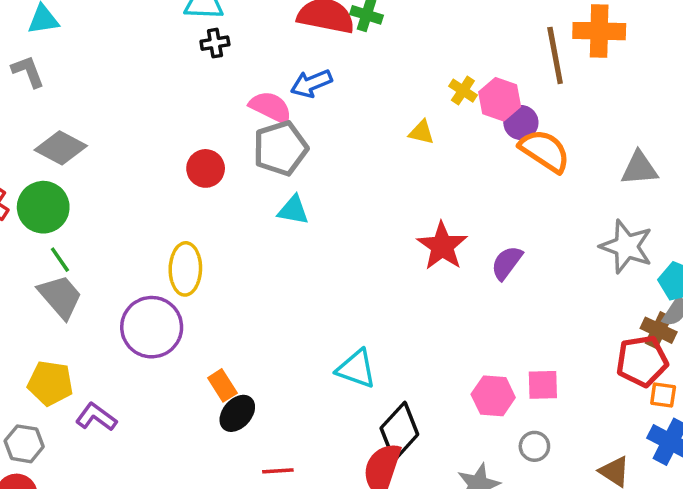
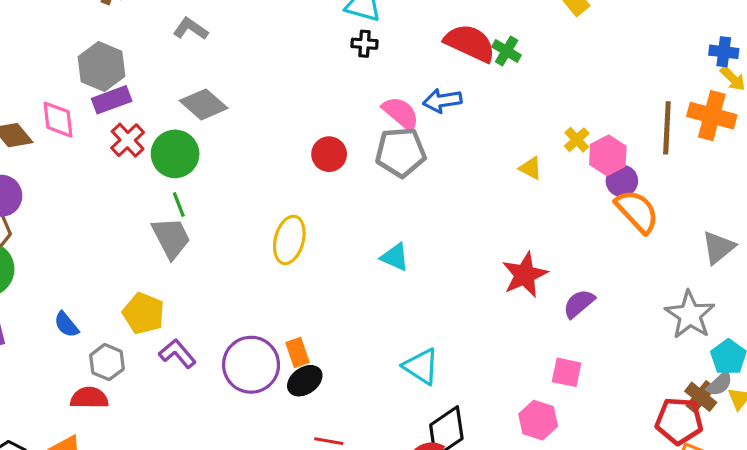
gray L-shape: (28, 71) -> (191, 29), turned -48
gray triangle: (639, 168) -> (718, 248), turned -48
cyan triangle: (293, 210) -> (395, 257), moved
purple circle: (152, 327) -> (251, 365), moved
pink square: (543, 385) -> (567, 372), moved

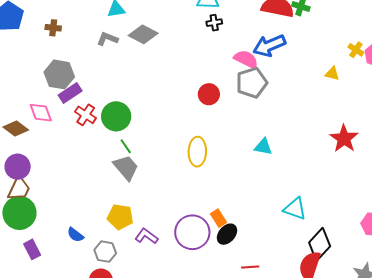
blue arrow: (442, 101) -> (269, 46), size x1.4
gray diamond: (204, 104) -> (143, 34), moved

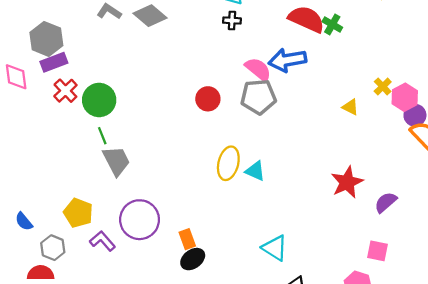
yellow ellipse: (197, 152) -> (228, 163), moved
gray trapezoid: (126, 167) -> (116, 161), moved
purple circle: (192, 232) -> (140, 220), moved

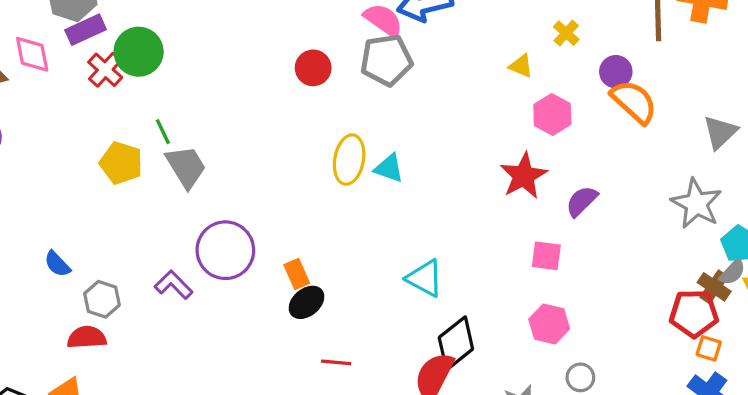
pink hexagon: (405, 97) -> (552, 114), moved
green circle: (99, 100) -> (139, 52), moved
yellow pentagon: (78, 213) -> (121, 163), moved
pink square: (377, 251) -> (546, 256), moved

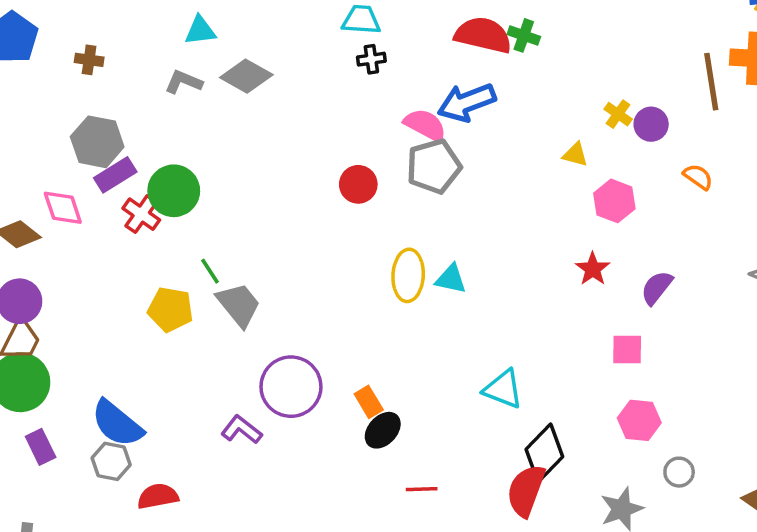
purple circle: (616, 72) -> (651, 124), moved
orange semicircle: (634, 102) -> (698, 177), size x0.6
red star: (524, 176) -> (593, 269), size x0.7
blue semicircle: (57, 264) -> (117, 424), size x1.8
gray hexagon: (102, 299) -> (111, 461), moved

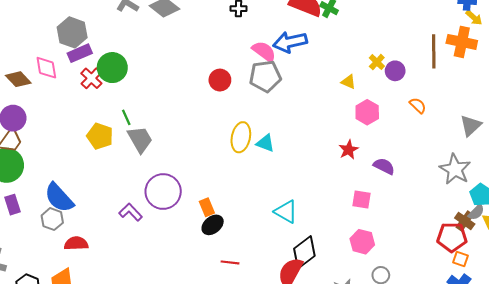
purple semicircle: (657, 288) -> (384, 166), turned 70

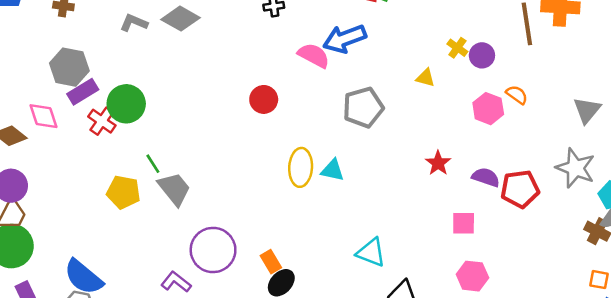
gray pentagon: (265, 76) -> (363, 107), moved
pink hexagon: (367, 112) -> (488, 109), moved
red pentagon: (452, 237) -> (520, 189), moved

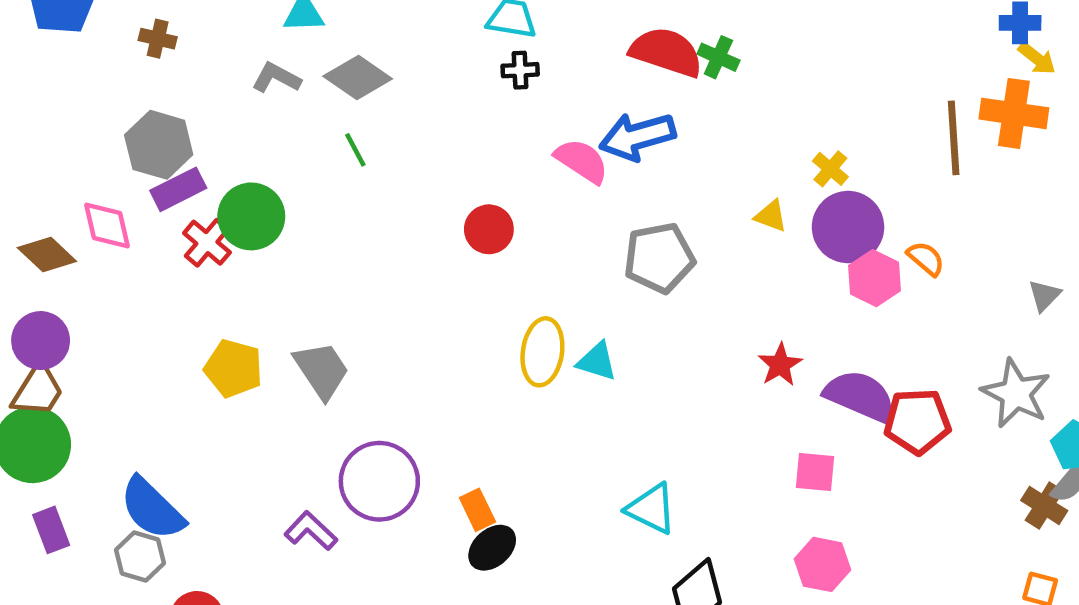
purple circle: (482, 55) -> (848, 227), moved, size x1.6
gray triangle: (587, 110) -> (1044, 295), size x0.7
green line: (153, 164) -> (355, 150), moved
purple semicircle: (486, 177) -> (860, 396), size x1.5

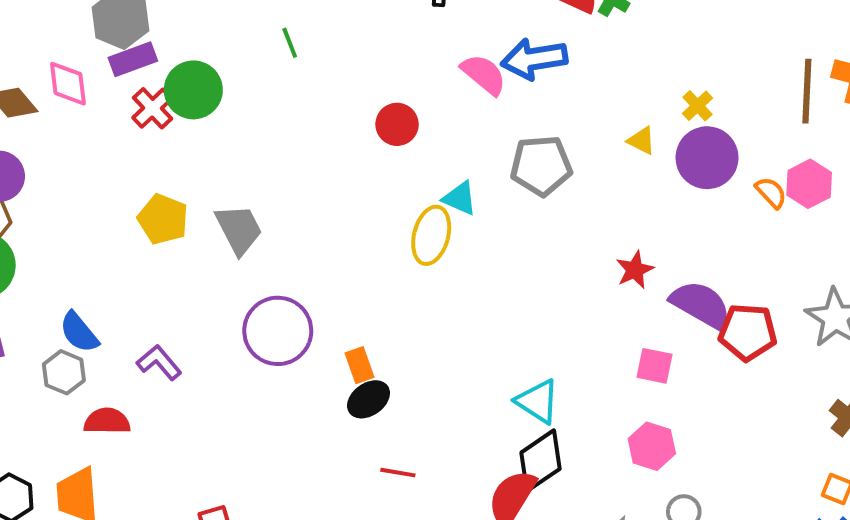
pink hexagon: (874, 278) -> (809, 184), moved
cyan triangle: (597, 361) -> (460, 198), moved
blue semicircle: (152, 509) -> (79, 332), size x0.7
cyan triangle: (651, 509) -> (537, 401), moved
purple L-shape: (311, 531) -> (159, 362), moved

